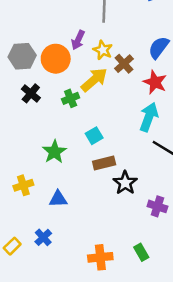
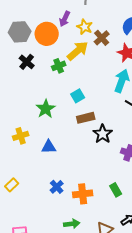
blue cross: (43, 237) -> (57, 187), moved

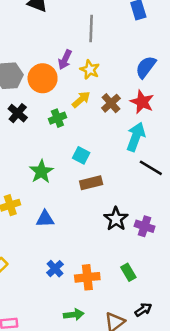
brown cross: (102, 38) -> (111, 103), moved
yellow arrow: (78, 51) -> (81, 99), size x0.7
cyan square: (78, 96) -> (81, 155), turned -32
black star: (103, 134) -> (116, 219), moved

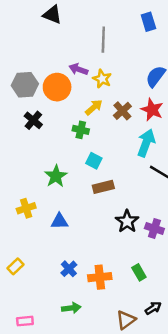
purple arrow: (65, 60) -> (78, 69), turned 84
green cross: (57, 118) -> (81, 130), moved, turned 35
green arrow: (74, 315) -> (71, 308), moved

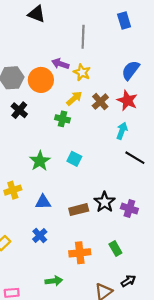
cyan arrow: (146, 143) -> (122, 131), size x0.7
cyan square: (94, 161) -> (74, 159), moved
brown rectangle: (103, 187) -> (79, 210), moved
blue cross: (69, 269) -> (40, 236), moved

